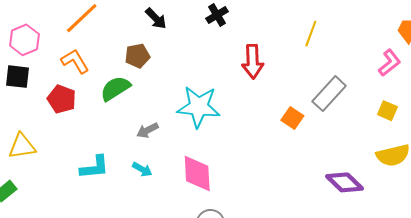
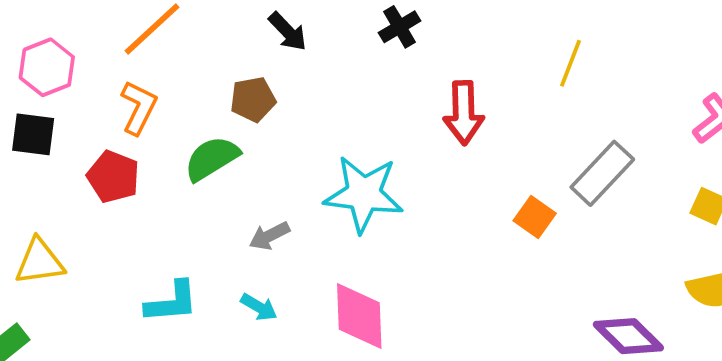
orange L-shape: (75, 61) -> (139, 108), turned 56

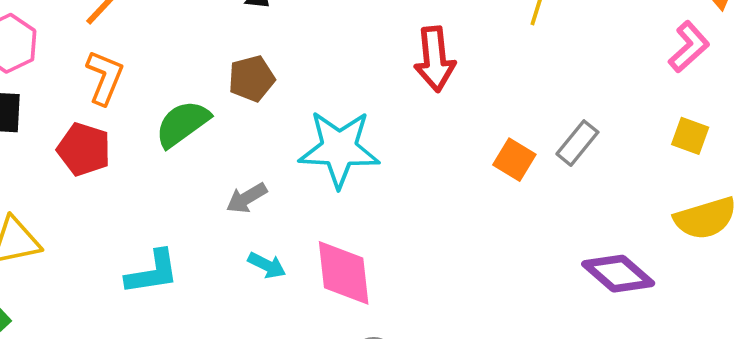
brown pentagon: (253, 99) -> (252, 79), moved
gray rectangle: (602, 173) -> (577, 143), moved, size x0.7
cyan arrow: (259, 307) -> (267, 265), moved

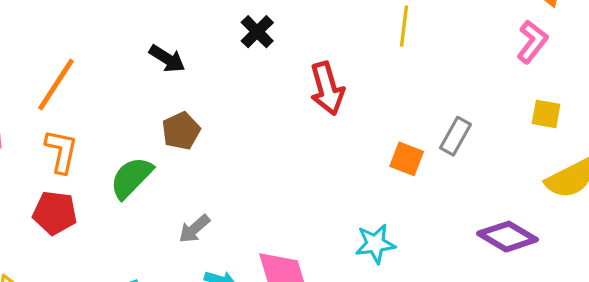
cyan star: (339, 149) -> (375, 244), moved, size x0.6

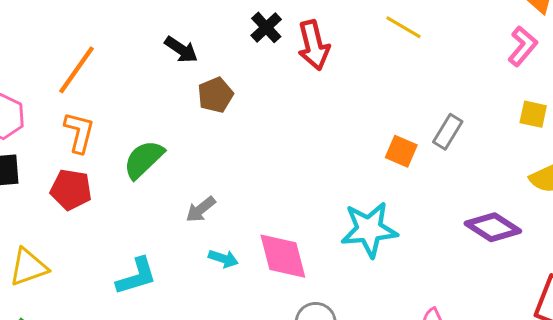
yellow line: (404, 26) -> (403, 27), turned -69
red arrow: (327, 89) -> (314, 45), moved
brown pentagon: (181, 131) -> (215, 95), moved
cyan star: (375, 244) -> (369, 230), size x1.5

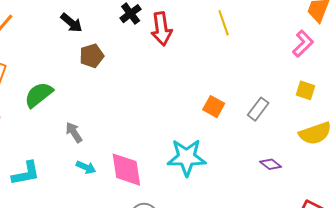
yellow line: (403, 27) -> (224, 23), turned 35
gray rectangle: (448, 132) -> (258, 109), moved
gray arrow: (201, 209) -> (74, 132), turned 90
purple diamond: (493, 227) -> (271, 164), size x0.6

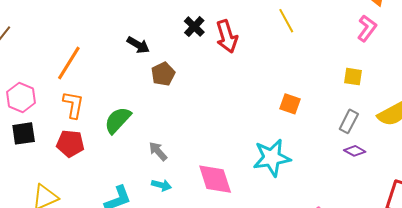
yellow square: (305, 90) -> (353, 77), moved
gray rectangle: (258, 109) -> (349, 121), moved
cyan arrow: (86, 167) -> (161, 185), moved

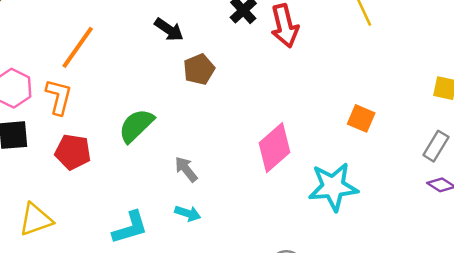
orange L-shape: (73, 105) -> (59, 97), moved
pink diamond: (215, 179) -> (275, 148), moved, turned 63

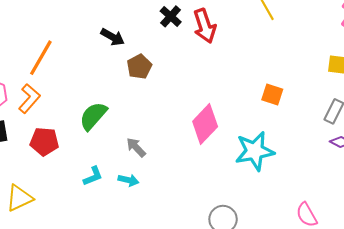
orange L-shape: (59, 97) -> (29, 98), turned 32
cyan arrow: (188, 213) -> (128, 180), moved
cyan L-shape: (130, 228) -> (93, 176), moved, size x0.7

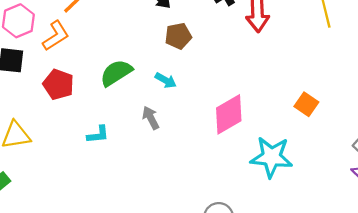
cyan arrow: (128, 180) -> (166, 80), moved

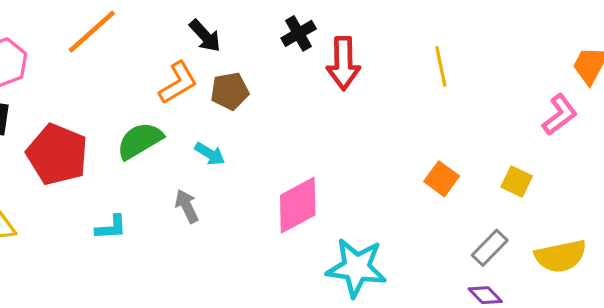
orange L-shape: (56, 36) -> (178, 83), moved
red pentagon: (58, 84) -> (57, 154), size x1.4
orange square: (306, 104) -> (442, 179), moved

